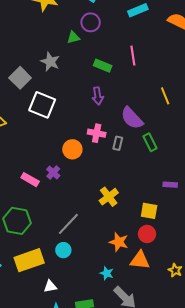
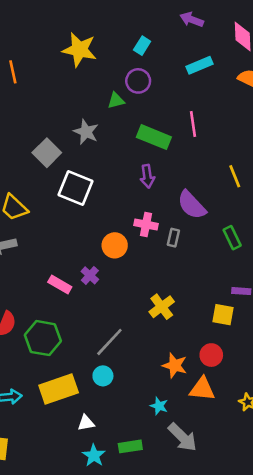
green rectangle: (103, 66) -> (154, 137), size x1.4
green rectangle: (150, 142) -> (232, 238), moved
yellow square: (149, 211) -> (223, 315), moved

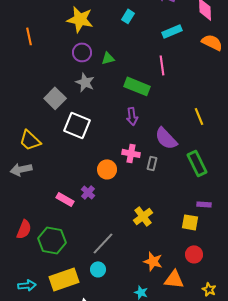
purple circle: (138, 81) -> (82, 52), moved
pink line: (193, 124) -> (162, 65), moved
green rectangle: (232, 238) -> (197, 163), size x1.4
red circle: (211, 355) -> (194, 254), moved

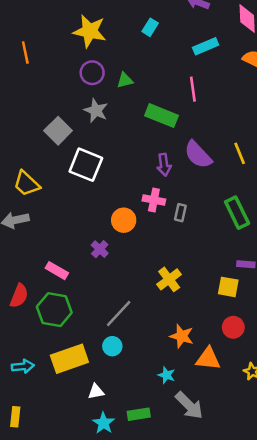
purple arrow: (132, 116) -> (164, 165), moved
purple semicircle: (166, 138) -> (198, 155), moved
pink rectangle: (65, 199) -> (57, 271), moved

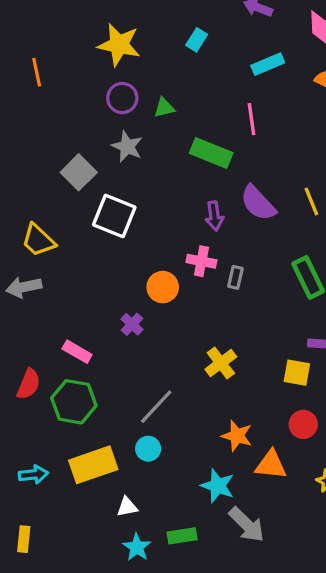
cyan star: (166, 375) -> (218, 486), size x1.5

